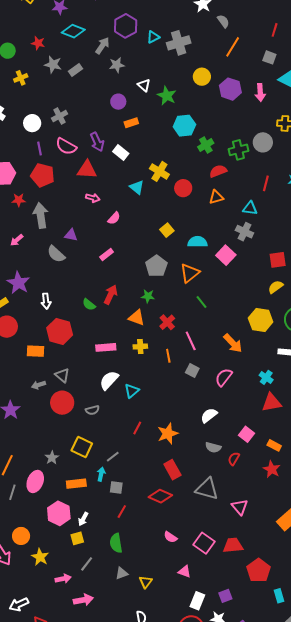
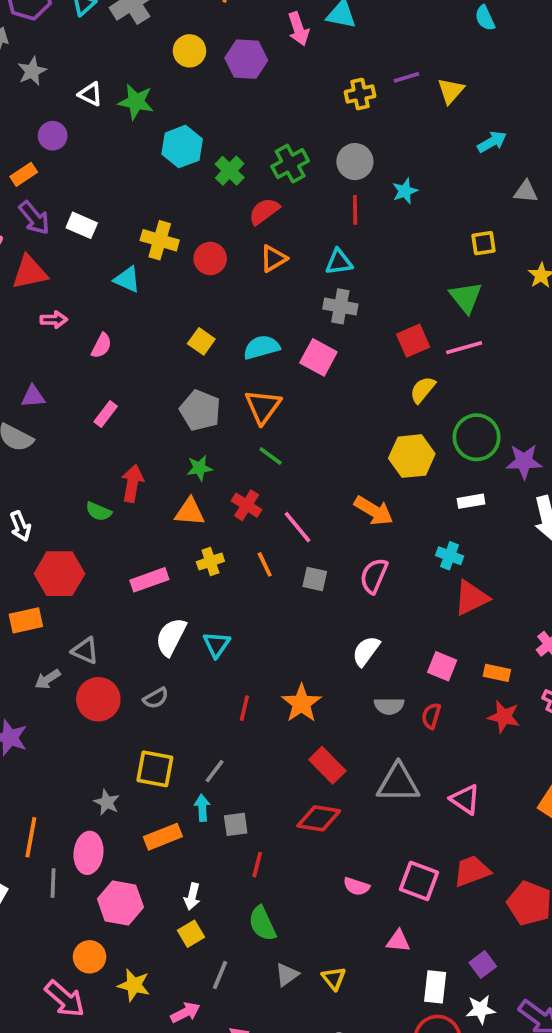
pink arrow: (260, 92) -> (298, 29), moved
orange rectangle: (131, 123) -> (24, 174), moved
gray circle: (263, 142) -> (355, 162), moved
green line: (202, 302) -> (271, 456), moved
pink hexagon: (59, 513) -> (120, 903), moved

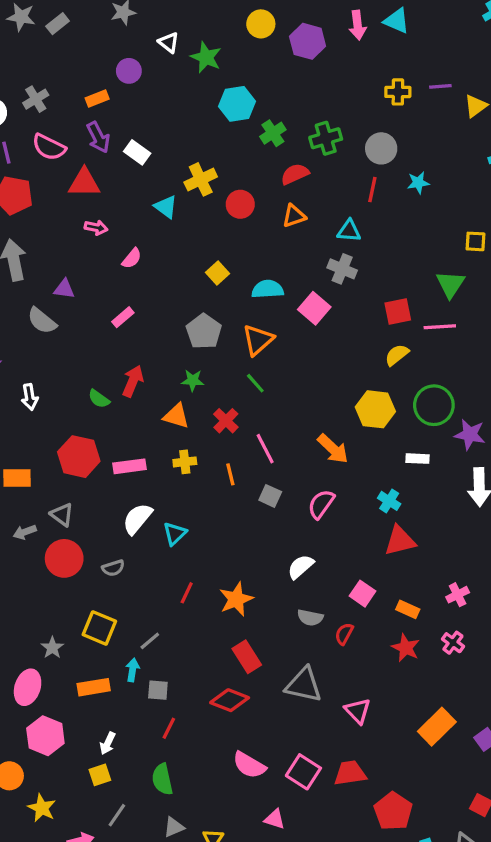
yellow cross: (160, 240) -> (201, 179), turned 36
red hexagon: (59, 574) -> (79, 457), moved
pink semicircle: (356, 886) -> (249, 765), size x1.5

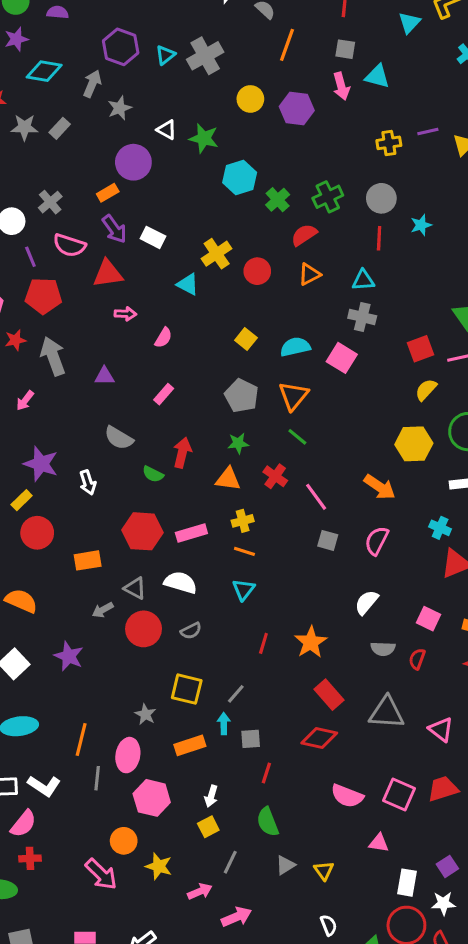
purple circle: (129, 71) -> (133, 162), size x1.5
gray semicircle: (42, 321) -> (119, 438), moved
orange line: (230, 474) -> (244, 551), moved, turned -50
white semicircle: (137, 519) -> (181, 583), moved, turned 76

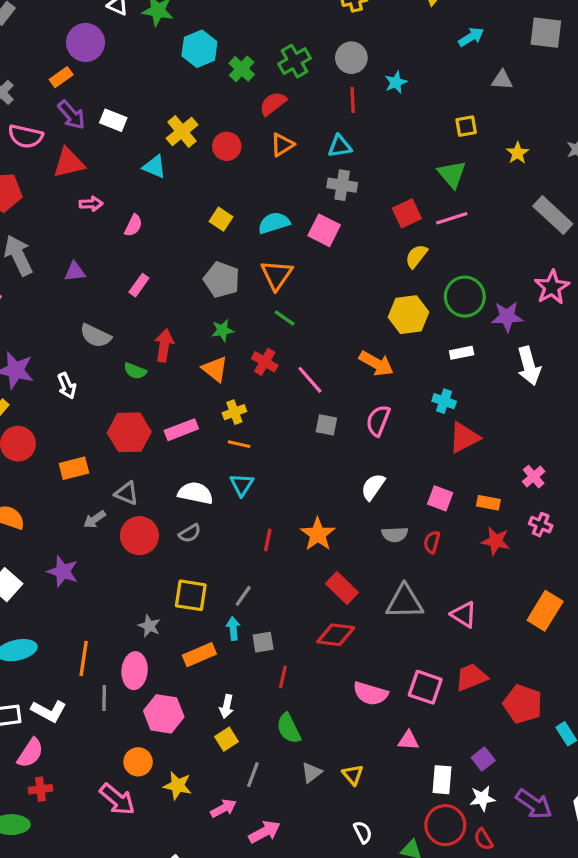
orange triangle: (228, 479) -> (215, 369), turned 36
white semicircle: (181, 583) -> (195, 493), moved

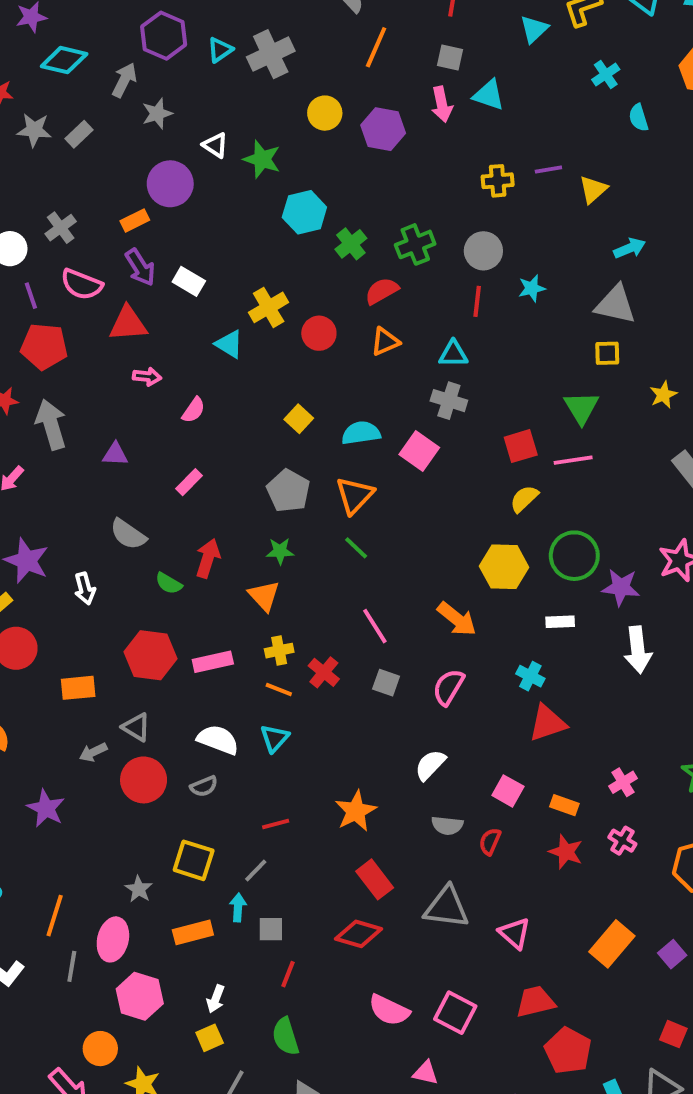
gray triangle: (502, 80) -> (615, 305), moved, size x1.6
red cross: (265, 362) -> (324, 672), moved
red line: (268, 540) -> (276, 824), moved, turned 55
red trapezoid: (471, 677) -> (535, 1002), moved

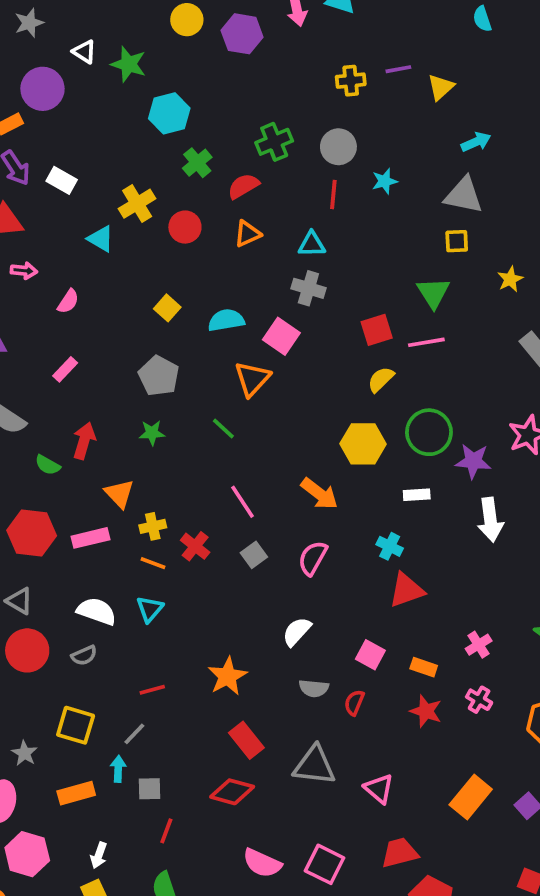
green cross: (351, 244) -> (197, 163), moved
orange triangle: (355, 495) -> (252, 379), moved
orange triangle: (264, 596) -> (119, 494), moved
gray square: (386, 683) -> (254, 555), turned 35

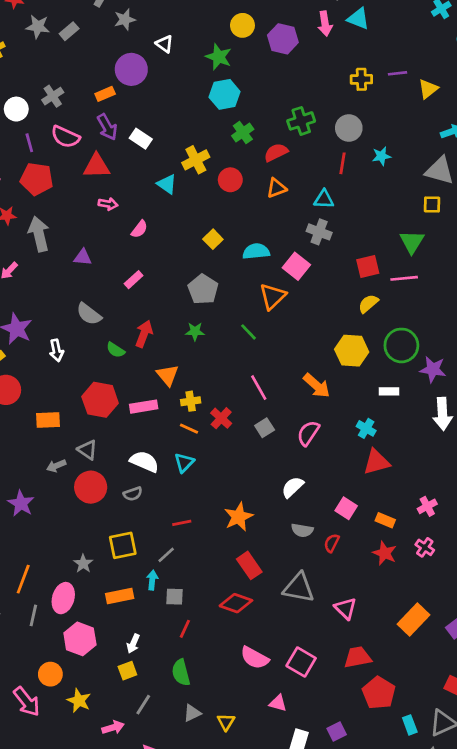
green star: (129, 64) -> (219, 57), moved
yellow square: (76, 725) -> (123, 545), turned -32

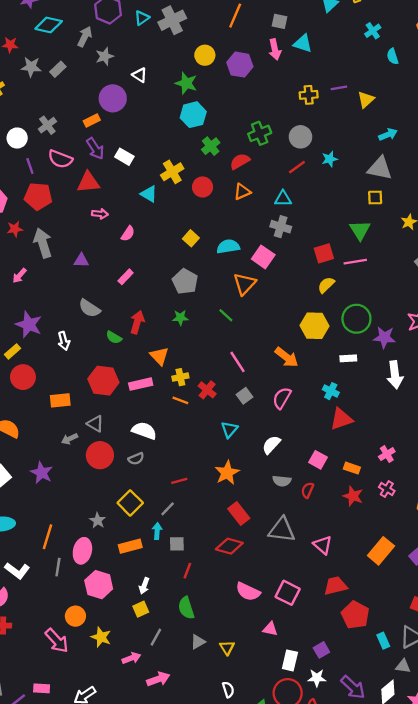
red line: (343, 163) -> (297, 167), turned 48
cyan triangle: (184, 463) -> (229, 430), moved
yellow square: (123, 545) -> (130, 503), turned -30

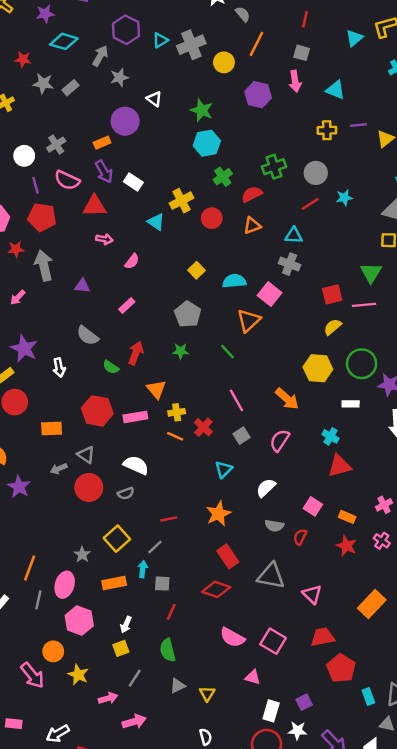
cyan triangle: (303, 44) -> (335, 90), moved
yellow circle: (205, 55) -> (224, 62), moved
purple star: (42, 473) -> (19, 487), moved

